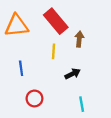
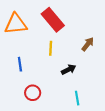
brown arrow: (79, 39) -> (88, 44), moved, turned 32

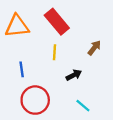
red circle: (33, 93) -> (35, 100), size x1.6
cyan line: (77, 98) -> (83, 106), turned -40

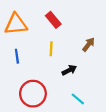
red rectangle: (57, 22) -> (53, 20), size x0.7
blue line: (22, 69) -> (17, 56), moved

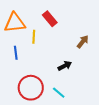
yellow line: (51, 49) -> (34, 37), moved
cyan line: (78, 99) -> (59, 93), moved

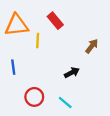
blue line: (16, 53) -> (13, 67), moved
red circle: (31, 88) -> (34, 97), size x0.7

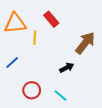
brown arrow: (92, 46) -> (85, 43), size x1.6
blue line: (13, 67) -> (12, 62), turned 56

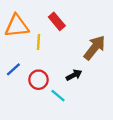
red circle: (32, 90) -> (38, 80), moved
cyan line: (61, 95) -> (58, 96), moved

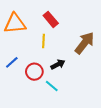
yellow line: (38, 42) -> (44, 41), moved
black arrow: (74, 75) -> (58, 64), moved

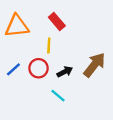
brown arrow: (85, 43) -> (94, 65), moved
red circle: (34, 72) -> (39, 68), moved

